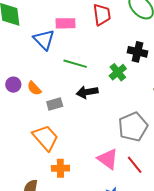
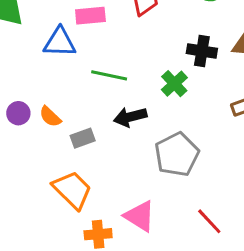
blue triangle: (44, 40) -> (60, 42), turned -40
gray pentagon: (133, 127) -> (177, 154), moved
pink triangle: (108, 159) -> (140, 216), moved

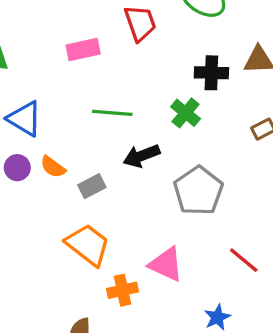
blue triangle: (60, 42) -> (25, 119), moved, turned 36

